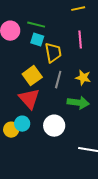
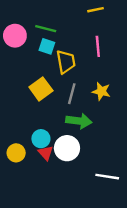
red triangle: (29, 99) -> (46, 153), moved, size x0.6
green arrow: (78, 103) -> (79, 121), moved
cyan circle: (22, 124) -> (41, 139), moved

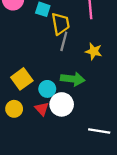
yellow square: (41, 89) -> (22, 79), moved
gray line: (72, 94) -> (64, 41), moved
cyan circle: (41, 139) -> (47, 89), moved

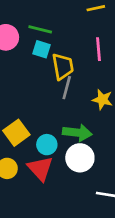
white circle: (62, 104) -> (80, 158), moved
red triangle: (42, 109) -> (40, 168), size x1.5

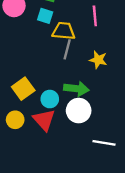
yellow trapezoid: (63, 66) -> (64, 31), turned -75

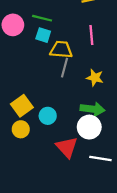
green arrow: (76, 89) -> (93, 109), moved
white circle: (79, 111) -> (89, 127), moved
yellow circle: (15, 120) -> (21, 129), moved
red triangle: (44, 120) -> (67, 147), moved

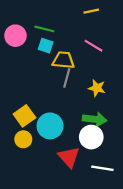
pink line: (91, 35) -> (93, 46), turned -54
cyan circle: (48, 116) -> (50, 126), size x1.5

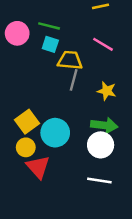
red triangle: (69, 157) -> (38, 167), moved
white line: (102, 168) -> (99, 180), moved

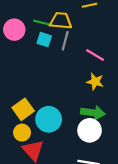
pink line: (103, 44) -> (95, 55), moved
yellow trapezoid: (70, 60) -> (61, 21), moved
gray line: (74, 80) -> (65, 41), moved

